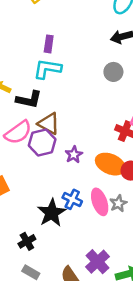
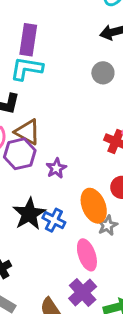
purple rectangle: (49, 44) -> (28, 40), size x1.5
orange ellipse: (110, 164) -> (94, 206), moved, turned 44
pink ellipse: (100, 202) -> (87, 255), moved
black star: (52, 213) -> (29, 214), moved

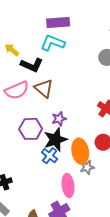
purple rectangle: (28, 40) -> (58, 22), turned 65
purple hexagon: (20, 154) -> (31, 129), moved
black star: (29, 214) -> (55, 140), moved

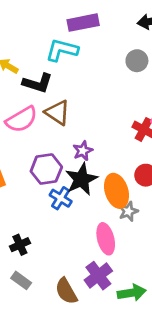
purple rectangle: (58, 22) -> (83, 23), moved
blue cross: (50, 156) -> (61, 198), moved

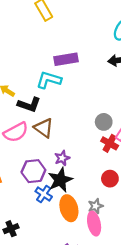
gray circle: (137, 61) -> (104, 122), moved
orange ellipse: (117, 191) -> (69, 208), moved
pink ellipse: (106, 239) -> (94, 224), moved

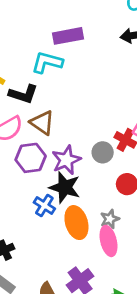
gray circle: (104, 122) -> (103, 152), moved
purple star: (62, 158) -> (66, 160), size x1.5
purple hexagon: (33, 171) -> (31, 158), moved
black star: (60, 180) -> (65, 187), turned -30

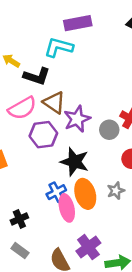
purple star: (66, 160) -> (77, 119), moved
blue cross: (44, 206) -> (56, 192), moved, turned 30
pink ellipse: (109, 241) -> (67, 208), moved

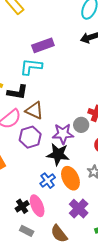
purple star: (77, 119) -> (63, 134), moved, turned 30
pink ellipse: (67, 208) -> (37, 206), moved
purple cross: (88, 247) -> (79, 209), moved

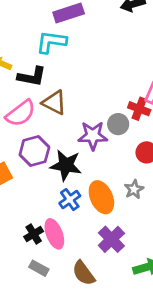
purple hexagon: (30, 137) -> (34, 151), moved
black star: (58, 154) -> (66, 165), moved

